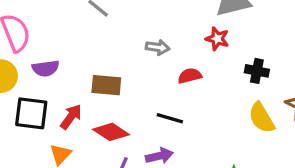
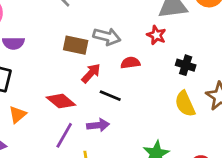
gray arrow: (158, 47) -> (107, 36), size x1.4
brown rectangle: (106, 85) -> (76, 45), moved
red arrow: (71, 117) -> (91, 73), moved

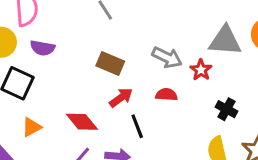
gray arrow: (107, 36) -> (167, 57), moved
black line: (110, 96) -> (137, 126), turned 35

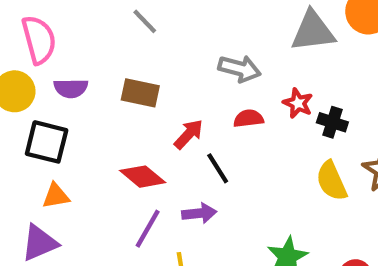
brown rectangle: (110, 64) -> (140, 93), moved
red star: (201, 70) -> (298, 103), moved
orange triangle: (32, 127) -> (56, 196), moved, turned 30

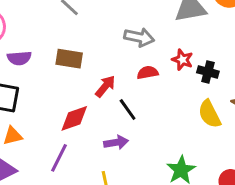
red diamond: (143, 177) -> (74, 118), turned -56
purple line: (148, 229) -> (59, 158), moved

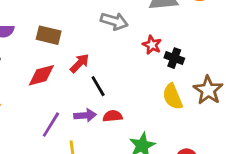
red semicircle: (148, 73) -> (113, 116), moved
red diamond: (74, 118) -> (41, 75), moved
purple line: (59, 158) -> (51, 125), moved

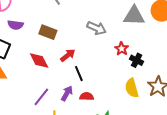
red diamond: (41, 75) -> (39, 60), turned 70
purple arrow: (85, 115) -> (67, 93), turned -63

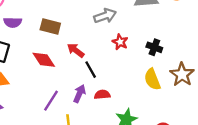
gray arrow: (97, 28) -> (105, 16), turned -36
red star: (122, 49) -> (120, 42), moved
red arrow: (68, 55) -> (76, 50), turned -98

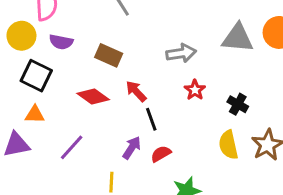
red diamond: (44, 60) -> (93, 97), turned -30
red semicircle: (102, 95) -> (161, 154), turned -35
purple line: (51, 101) -> (72, 147), moved

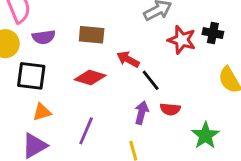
red star: (195, 90) -> (182, 40), size x1.4
black cross: (238, 104) -> (213, 33), moved
red semicircle: (161, 154) -> (170, 109), turned -126

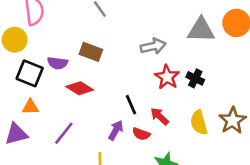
purple semicircle: (44, 37) -> (58, 63), moved
red arrow: (128, 59) -> (160, 116), moved

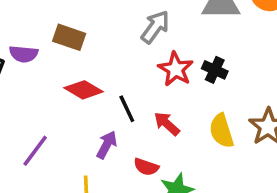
gray arrow: (153, 46) -> (155, 27), turned -40
red diamond: (80, 88) -> (84, 90), moved
red semicircle: (141, 134) -> (146, 167), moved

